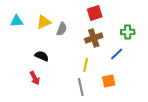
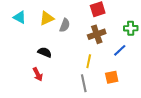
cyan triangle: (17, 21) -> (20, 17), turned 32

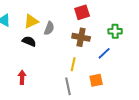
brown cross: (97, 34) -> (81, 37), turned 30
black semicircle: (45, 52) -> (29, 41), moved
red arrow: (38, 74) -> (22, 77), turned -152

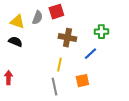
red square: (82, 12) -> (56, 12), moved
yellow triangle: (31, 21) -> (17, 22), turned 42
gray semicircle: (49, 28) -> (37, 18), moved

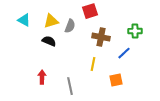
gray semicircle: (37, 18) -> (70, 26), moved
yellow triangle: (17, 22) -> (51, 21), turned -35
gray line: (54, 87) -> (70, 86), moved

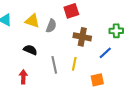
yellow triangle: (51, 21) -> (32, 21), turned 35
black semicircle: (49, 41) -> (30, 50), moved
gray line: (70, 86) -> (54, 65), moved

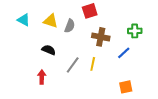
gray line: (54, 65) -> (73, 65), turned 48
orange square: (97, 80) -> (126, 87), moved

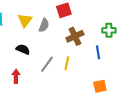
yellow triangle: (51, 21) -> (25, 20), turned 49
brown cross: (101, 37) -> (75, 36), turned -36
blue line: (124, 53) -> (98, 52), turned -56

